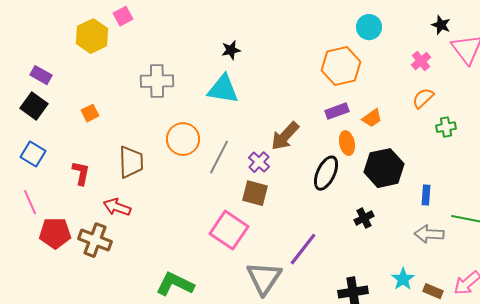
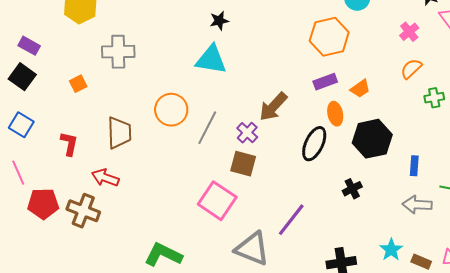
gray cross: (157, 81) -> (118, 52), moved
gray triangle: (264, 278) -> (252, 249), turned -42

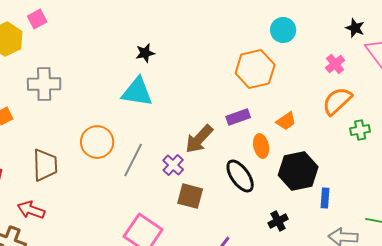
orange semicircle: (411, 69) -> (337, 101), size x1.4
purple rectangle: (325, 82) -> (238, 117), moved
black ellipse: (314, 144) -> (240, 176), turned -60
brown square: (243, 164) -> (190, 196), moved
blue rectangle: (414, 166) -> (325, 198), moved

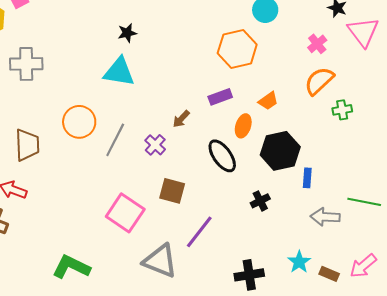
brown arrow: (199, 139) -> (181, 119), size x0.6
orange ellipse: (261, 146) -> (243, 126), turned 30
brown square: (190, 196) -> (172, 191), moved

